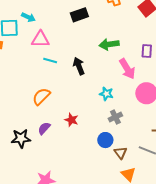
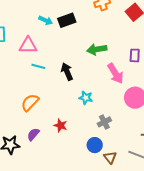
cyan arrow: (28, 17) -> (46, 20), moved
cyan star: (106, 94) -> (86, 98), moved

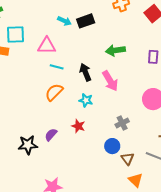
pink arrow: (115, 74) -> (110, 81), moved
cyan star: (86, 98) -> (86, 100), moved
orange semicircle: (30, 102) -> (54, 92), moved

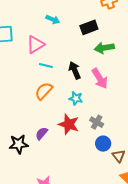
black rectangle: (86, 21) -> (89, 27), moved
pink triangle: (47, 46) -> (35, 45), turned -30
gray cross: (122, 123) -> (97, 122), moved, turned -32
red star: (78, 126) -> (69, 124), size x1.5

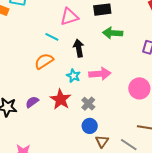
pink triangle: (35, 45) -> (69, 17), moved
pink arrow: (100, 78) -> (100, 74), moved, turned -75

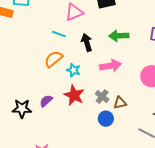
green arrow: (113, 33) -> (119, 36), moved
cyan star: (73, 76) -> (73, 70), moved
brown triangle: (102, 141) -> (120, 103), moved, turned 48

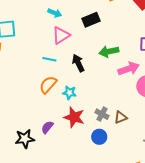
pink arrow: (110, 66) -> (129, 69), moved
blue circle: (106, 119) -> (99, 137), moved

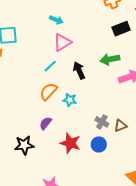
black rectangle: (91, 20) -> (121, 29), moved
cyan line: (49, 59) -> (50, 66), turned -56
red star: (74, 117) -> (70, 143), moved
purple semicircle: (47, 127) -> (46, 123), moved

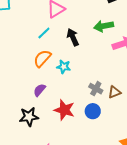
black star: (24, 145) -> (29, 117), moved

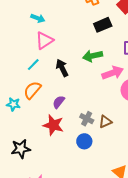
cyan star: (64, 67) -> (13, 104), moved
purple semicircle: (39, 90) -> (59, 102), moved
red star: (64, 110) -> (53, 125), moved

